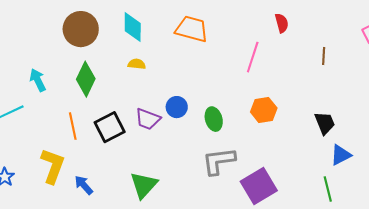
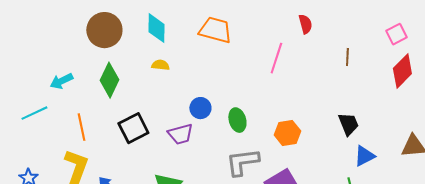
cyan arrow: (38, 80) -> (61, 81), turned -90
orange hexagon: (264, 110) -> (287, 133), moved
purple trapezoid: (148, 119) -> (180, 134), moved, turned -36
orange line: (73, 126) -> (81, 127), moved

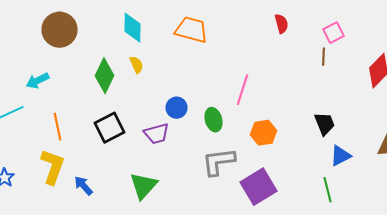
brown circle: (104, 30) -> (60, 30), moved
pink square: (396, 34) -> (334, 33), moved
pink line: (276, 58) -> (242, 90), moved
yellow semicircle: (160, 65) -> (136, 65), turned 60
green diamond: (109, 80) -> (104, 76), moved

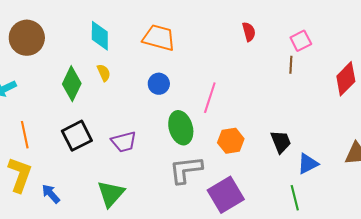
blue circle: (176, 108) -> (159, 84), moved
green ellipse: (214, 120) -> (181, 128), size x1.4
black trapezoid: (324, 124) -> (281, 142), moved

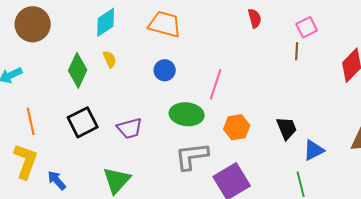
cyan diamond: (100, 36) -> (106, 22), turned 56
green ellipse: (181, 128) -> (187, 114), turned -68

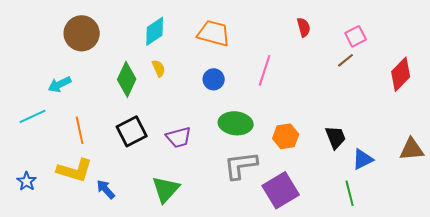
brown line: (297, 51) -> (346, 60), turned 48
pink line: (216, 84) -> (265, 70), moved
yellow L-shape: (26, 161) -> (75, 170), turned 87

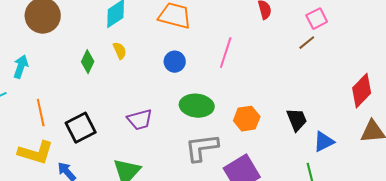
red diamond: (401, 74) -> (362, 91), moved
green diamond: (127, 79) -> (88, 62), size x0.7
cyan arrow: (60, 84) -> (21, 67), turned 135
black square: (132, 131) -> (81, 128), moved

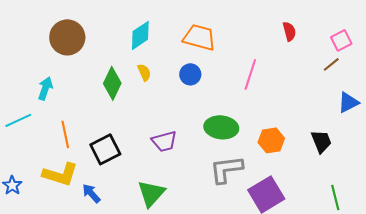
green diamond: (88, 62) -> (112, 83), size x1.4
blue circle: (175, 62) -> (190, 74), moved
blue triangle: (324, 142) -> (348, 102), moved

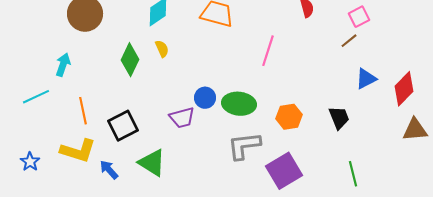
blue circle: (190, 74) -> (205, 98), moved
green triangle: (151, 193) -> (152, 163), moved, turned -40

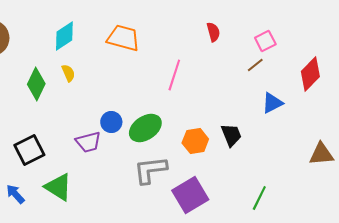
red diamond: (404, 89) -> (310, 74), moved
green ellipse: (239, 104) -> (145, 128), turned -40
black trapezoid: (339, 118) -> (231, 135), moved
green line: (353, 174) -> (259, 198), turned 40

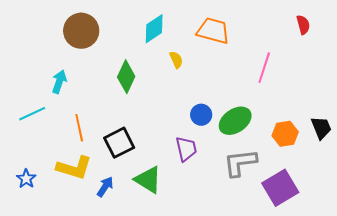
yellow semicircle: (68, 73) -> (176, 60), moved
purple trapezoid: (88, 142) -> (186, 149), moved, turned -88
blue arrow: (15, 194) -> (105, 187), turned 75

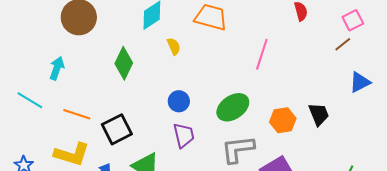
cyan line: (32, 114) -> (30, 100), turned 56
blue circle: (201, 115) -> (179, 101), moved
orange line: (79, 128) -> (77, 114), turned -60

